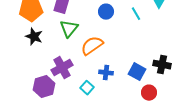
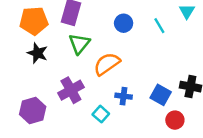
purple hexagon: (44, 87) -> (33, 110), moved

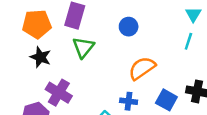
cyan line: (159, 26) -> (188, 41), moved, turned 49
orange semicircle: (107, 64) -> (142, 68), moved
purple cross: (71, 90) -> (59, 93), moved, turned -30

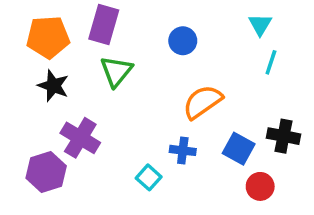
cyan triangle: (193, 14) -> (260, 25), moved

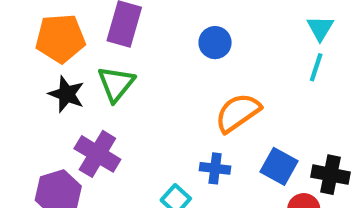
cyan triangle: (260, 25) -> (320, 28), moved
green triangle: (116, 71) -> (116, 84), moved
black cross: (284, 136) -> (331, 175), moved

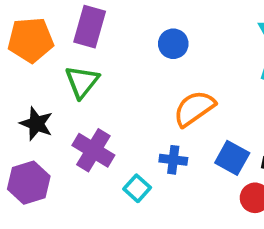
black star: (67, 94) -> (36, 124), moved
purple cross: (97, 154) -> (93, 150), moved

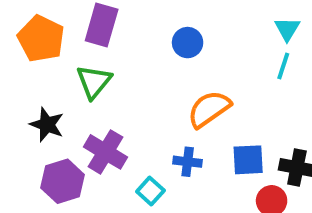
orange pentagon: (31, 40) -> (41, 39), turned 30
blue square: (232, 158) -> (248, 160), turned -32
purple hexagon: (29, 183) -> (63, 181), moved

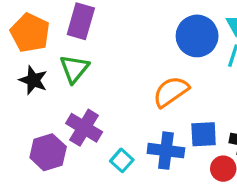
blue circle: (188, 43) -> (197, 36), moved, size x1.6
black star: (47, 125) -> (33, 80), moved
blue cross: (188, 162) -> (166, 151), moved, size x1.5

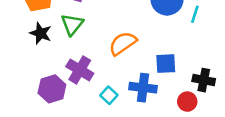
orange semicircle: (171, 92) -> (123, 43), moved
blue square: (204, 134) -> (166, 64), moved

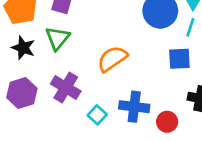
blue square: (166, 64) -> (179, 59), moved
purple hexagon: (52, 89) -> (22, 93), moved
red circle: (187, 102) -> (167, 122), moved

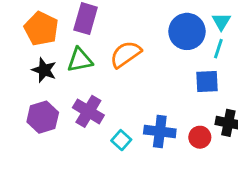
green triangle: (57, 38) -> (80, 60), turned 40
orange semicircle: (112, 59) -> (126, 54), moved
red circle: (167, 122) -> (200, 137), moved

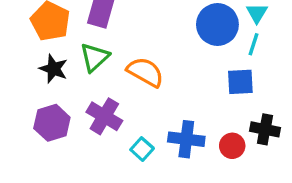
orange semicircle: (126, 54) -> (145, 72), moved, turned 64
green triangle: (80, 60) -> (95, 57), turned -32

